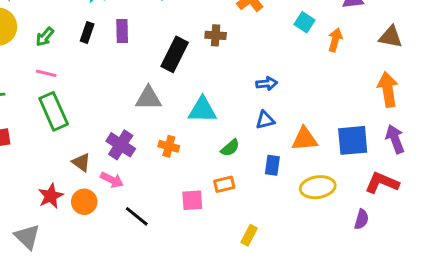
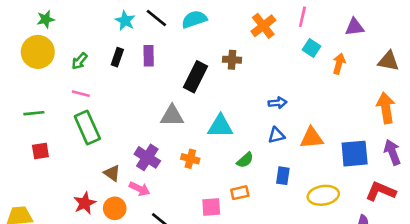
orange triangle: (305, 139) -> (312, 138), moved

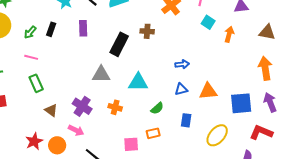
black rectangle: (117, 57) -> (51, 29), moved
green rectangle: (87, 127) -> (36, 83), size x0.7
brown triangle: (112, 173) -> (51, 110), moved
yellow ellipse: (323, 195) -> (217, 135), turned -40

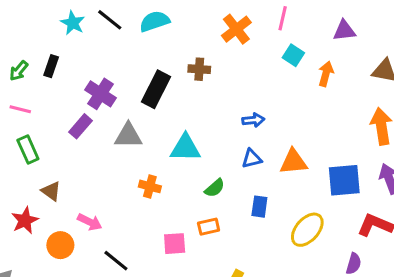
purple rectangle: (83, 28) -> (80, 126), moved, turned 42
purple cross: (82, 106) -> (100, 94), moved
red star: (34, 141) -> (25, 220), moved

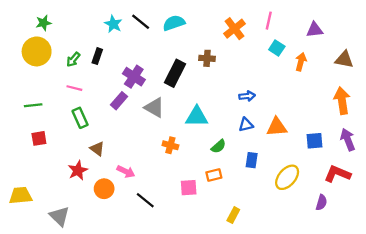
gray triangle: (128, 136) -> (154, 108), turned 30
blue square: (344, 180) -> (315, 141), size x0.7

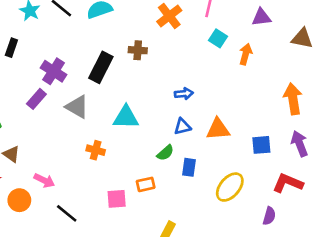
brown triangle: (344, 59) -> (302, 38), moved
green semicircle: (218, 146) -> (165, 153), moved

